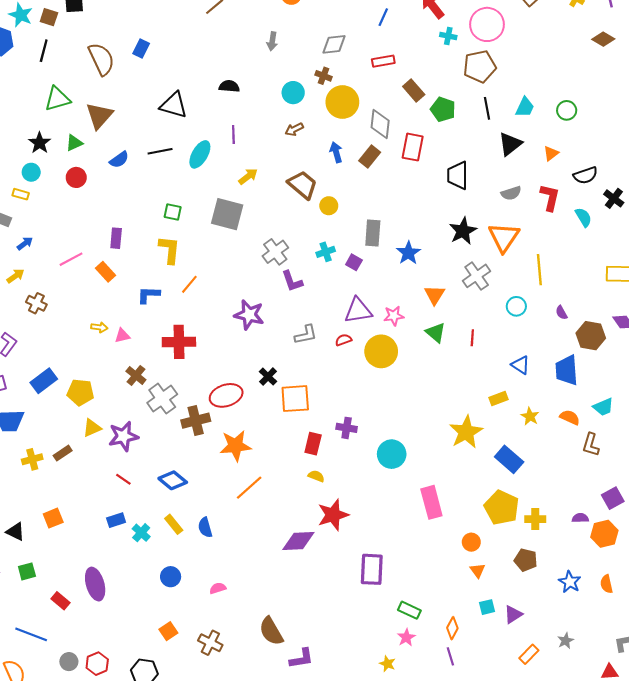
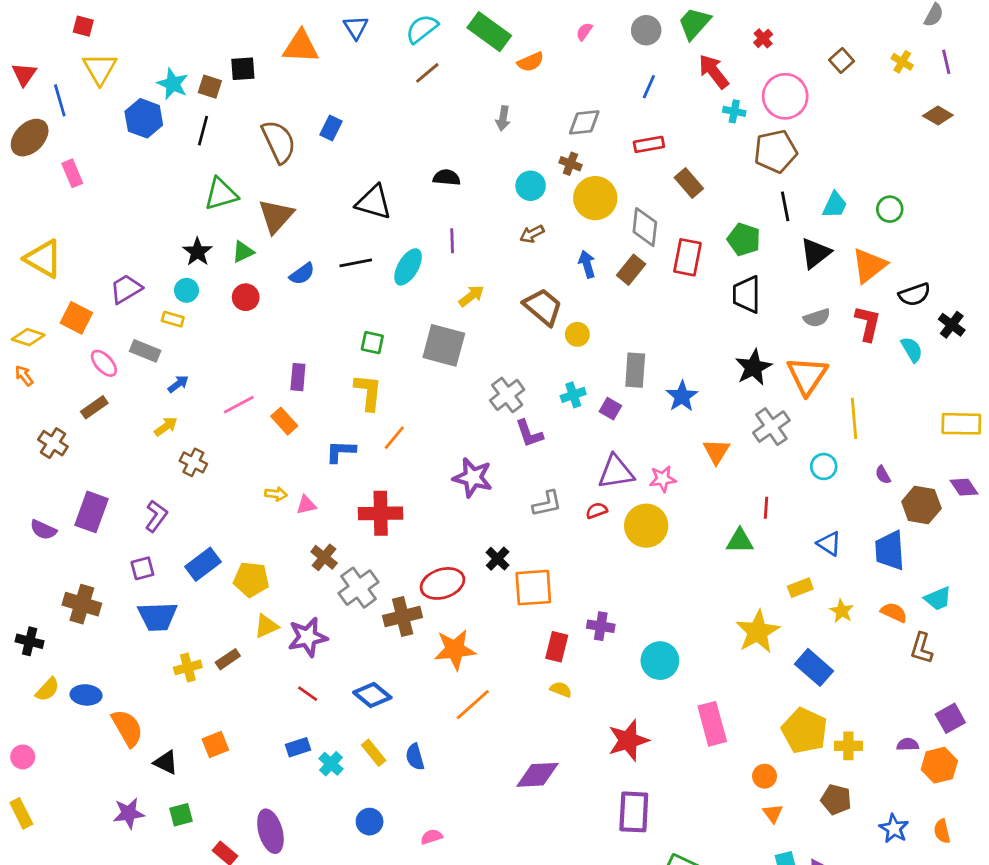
green pentagon: (443, 109) -> (744, 239), moved
orange triangle: (551, 153) -> (869, 266), size x1.8
green triangle: (436, 333) -> (740, 541), moved, turned -40
red star: (333, 515) -> (628, 740), moved

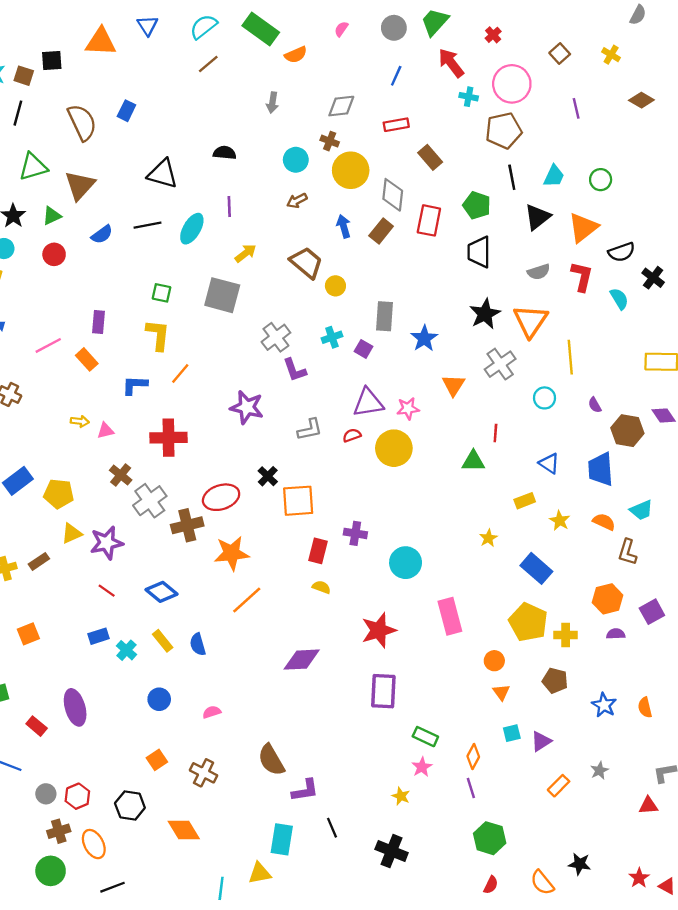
purple line: (946, 62) -> (576, 108), moved
yellow star: (758, 632) -> (488, 538), size x0.5
orange hexagon: (939, 765) -> (608, 599), moved

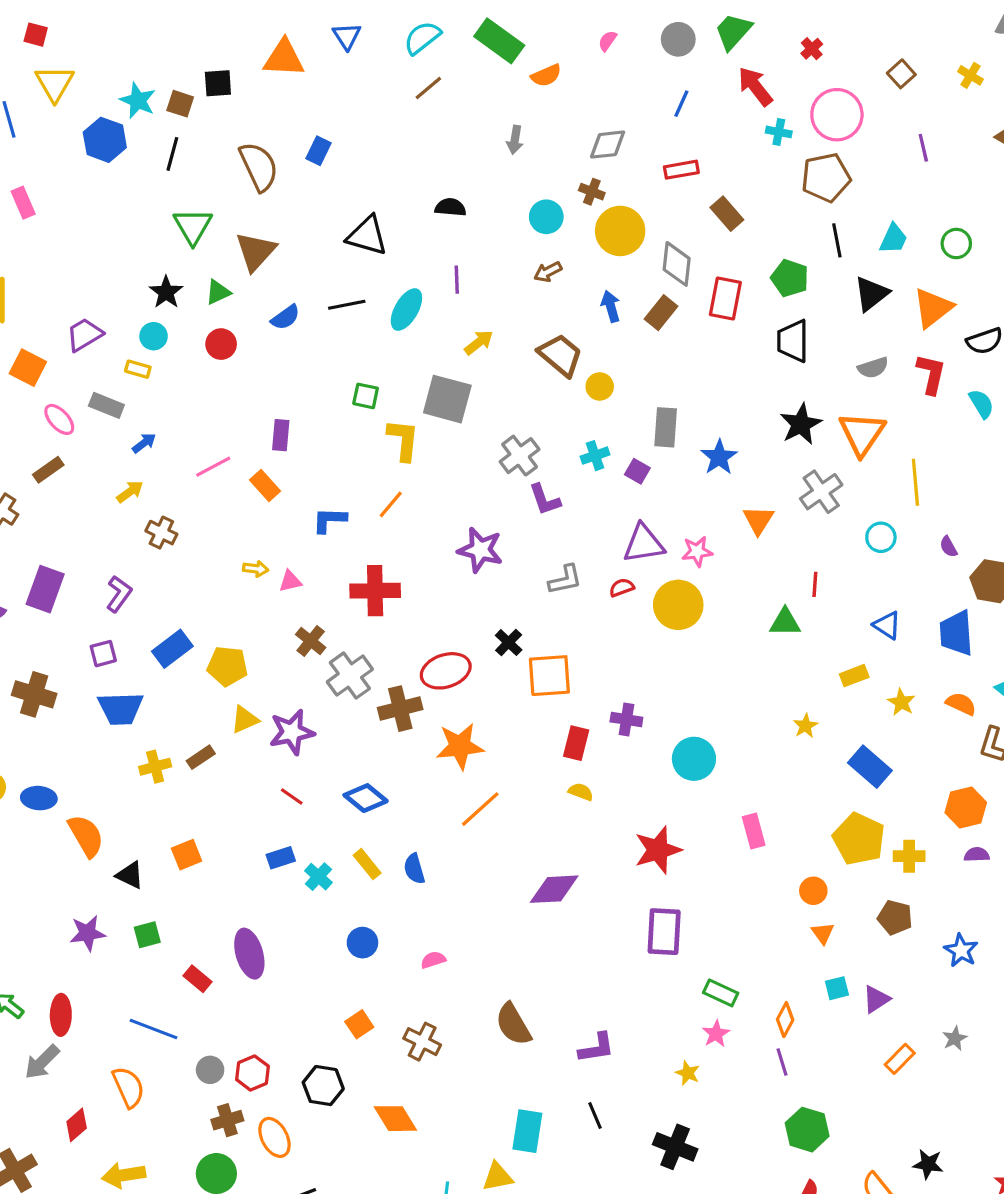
green triangle: (33, 167) -> (193, 226), turned -44
yellow L-shape: (158, 335) -> (403, 440), moved
pink rectangle: (450, 616) -> (754, 831), size x0.7
purple L-shape: (305, 790) -> (597, 1048), moved

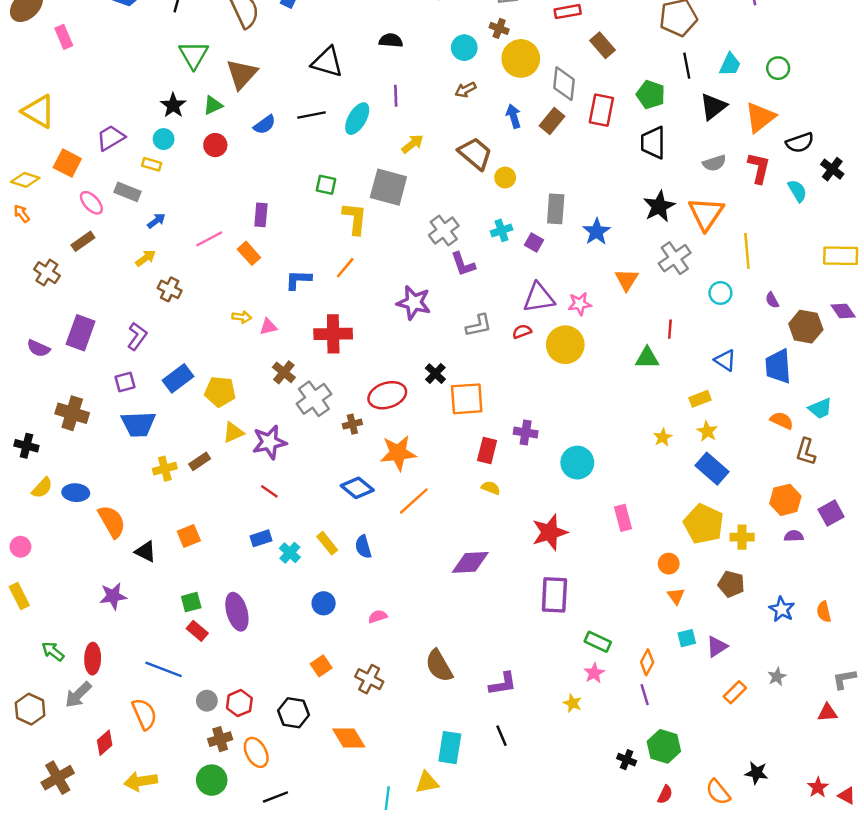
yellow star: (901, 702) -> (707, 431), moved
brown cross: (400, 709) -> (352, 424), size x0.6
blue diamond: (366, 798) -> (357, 488), moved
green square: (147, 935) -> (191, 602), moved
black cross: (675, 1147) -> (627, 760), moved, size x0.6

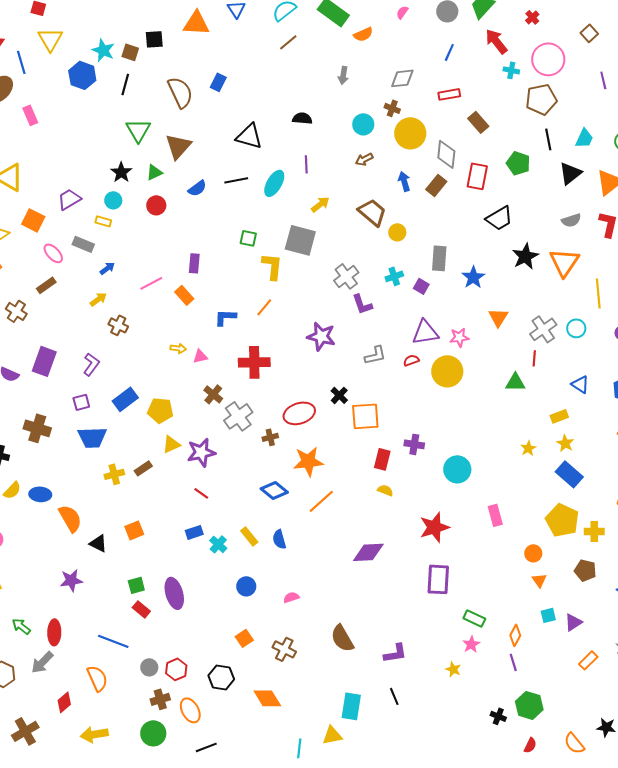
black trapezoid: (653, 143) -> (499, 218), moved, turned -120
gray cross: (675, 258) -> (543, 329), moved

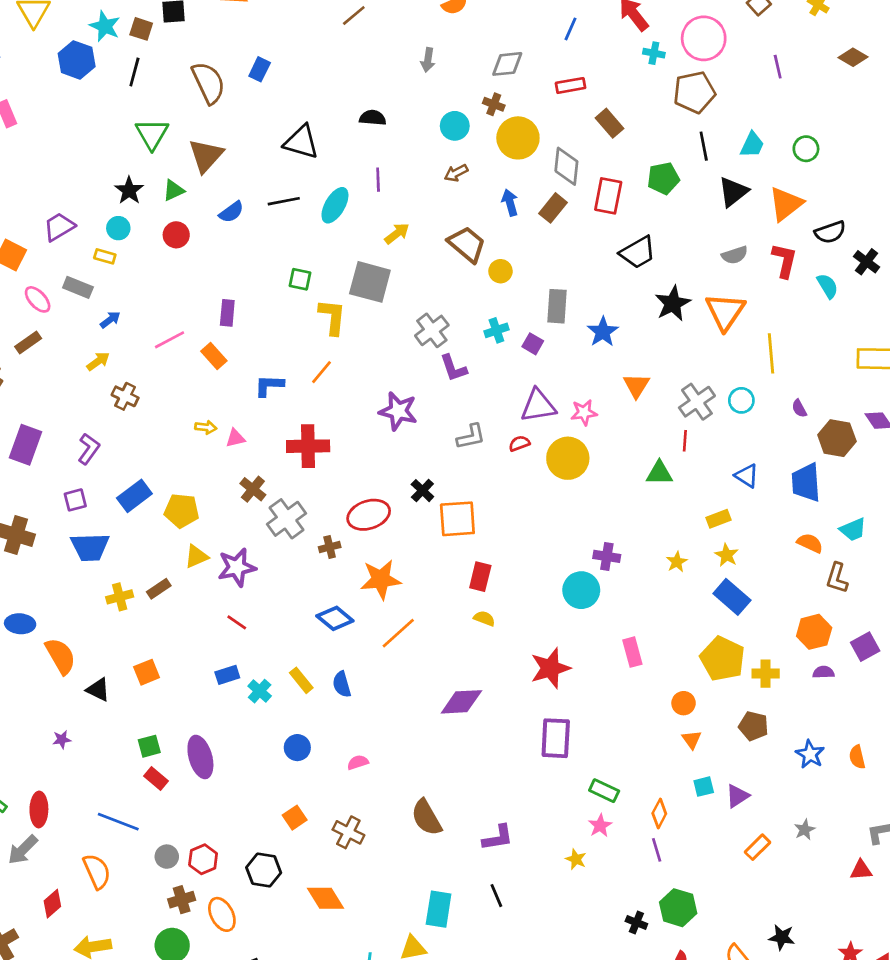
green pentagon: (518, 163) -> (663, 178), turned -30
purple cross: (414, 444) -> (607, 556), moved
purple star: (71, 580) -> (62, 739), size x0.6

